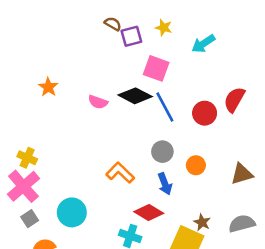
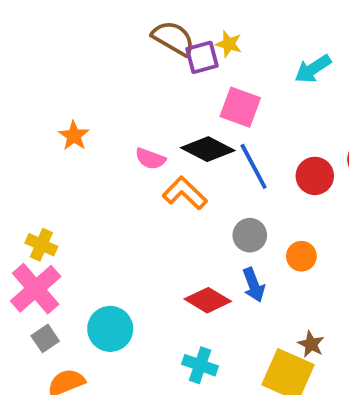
brown semicircle: (113, 24) -> (173, 38), size x1.6
yellow star: (164, 28) -> (229, 44), moved
orange L-shape: (120, 173) -> (185, 193), moved
red diamond: (149, 212) -> (208, 300), moved

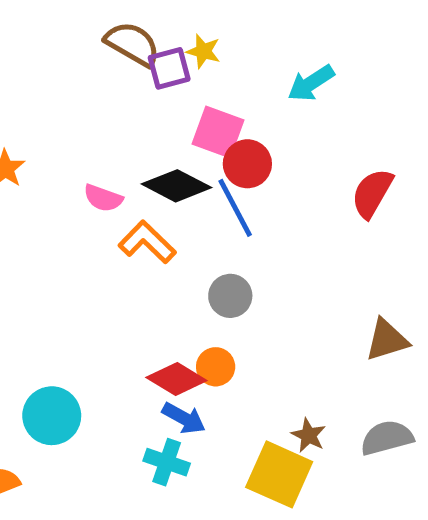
red circle: (315, 176) -> (247, 164), moved
orange circle: (301, 256) -> (216, 367), moved
blue arrow: (254, 285) -> (184, 418), moved, turned -40

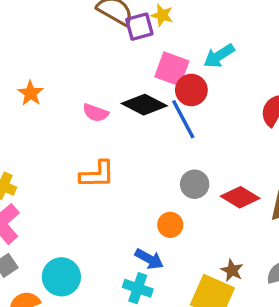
cyan arrow: (311, 83) -> (219, 56), moved
orange L-shape: (147, 242) -> (97, 174), moved, turned 135
gray circle: (230, 296) -> (195, 184), moved
red diamond: (176, 379) -> (240, 197), moved
cyan circle: (52, 416) -> (61, 277), moved

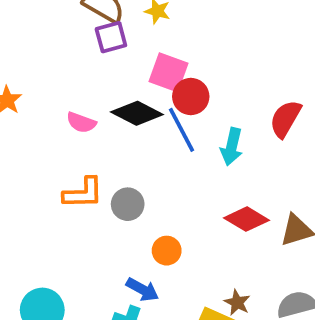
purple square: (139, 27) -> (111, 37), moved
cyan arrow: (219, 56) -> (232, 147), moved, turned -44
gray circle: (195, 184) -> (128, 204), moved

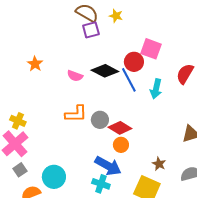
pink square: (168, 72) -> (151, 49), moved
red diamond: (246, 219) -> (120, 128), moved
blue arrow: (143, 290) -> (108, 166), size x1.5
brown star: (237, 303) -> (159, 164), moved

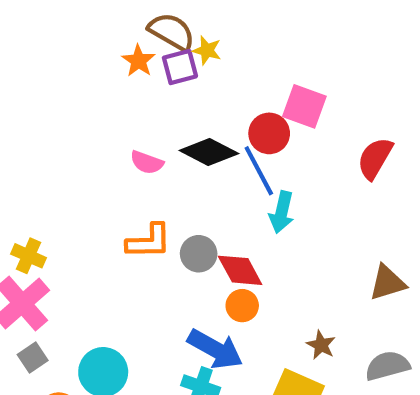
yellow star: (116, 16) -> (207, 50), moved
orange star: (35, 64) -> (138, 61), moved
cyan arrow: (156, 89) -> (282, 212), moved
red diamond: (120, 128) -> (240, 270), turned 30

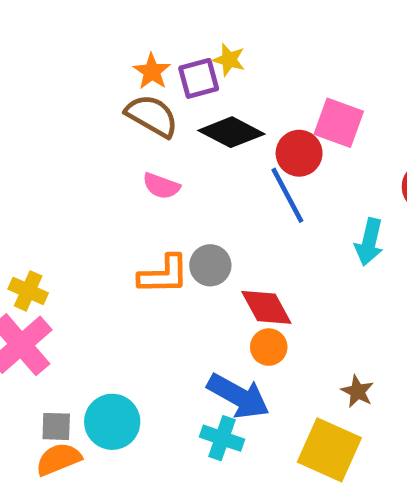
brown semicircle: (172, 32) -> (152, 116), moved
black diamond: (209, 152) -> (231, 132), moved
cyan arrow: (282, 212) -> (369, 242), moved
gray circle: (199, 254) -> (210, 265), moved
gray square: (33, 357) -> (56, 426), moved, turned 36

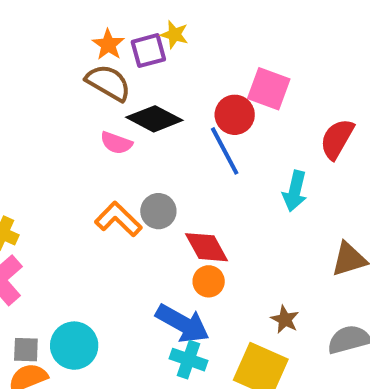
black diamond: (231, 132) -> (154, 119), moved
orange L-shape: (164, 275) -> (118, 219), turned -135
cyan cross: (222, 438) -> (189, 360), moved

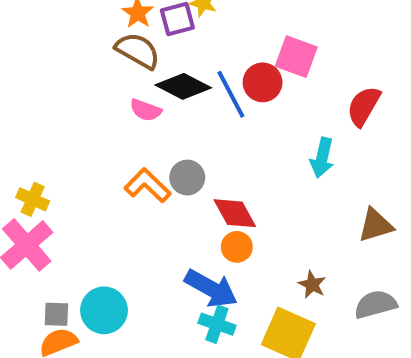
blue line: (225, 151) -> (231, 94), moved

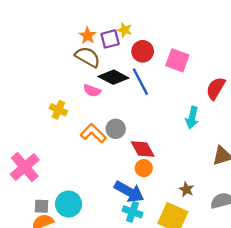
red circle: (263, 82) -> (143, 51), moved
yellow cross: (33, 199) -> (58, 110), moved

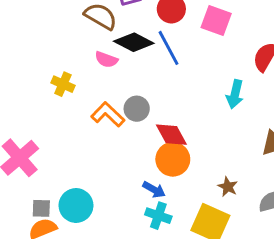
orange circle: (144, 168) -> (173, 159), size x1.5
blue arrow: (129, 192) -> (154, 190), size x0.6

